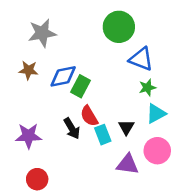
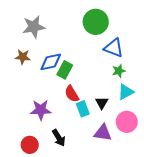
black arrow: (72, 128) -> (59, 138), moved
purple star: (28, 136) -> (41, 110), moved

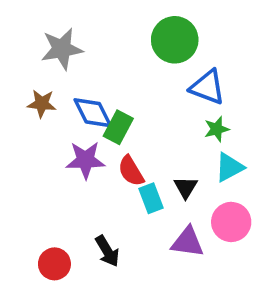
blue diamond: (51, 62) -> (93, 113), turned 75
purple star: (41, 110) -> (85, 160), moved

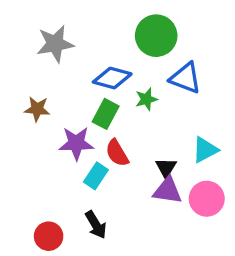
brown star: (42, 104) -> (37, 109), moved
blue diamond: (93, 113) -> (112, 78), moved, turned -48
green star: (217, 129) -> (146, 99), moved
cyan rectangle: (151, 198) -> (96, 176), moved, turned 55
purple triangle: (187, 242) -> (168, 191), moved

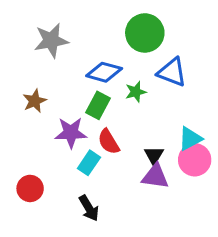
brown star: (37, 109) -> (35, 101), turned -30
pink circle: (207, 199) -> (195, 160), moved
red circle: (49, 236) -> (30, 188), moved

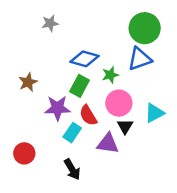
green circle: (145, 33) -> (145, 28), moved
gray star: (51, 41) -> (50, 23), moved, size x0.6
blue triangle: (172, 72) -> (140, 59), turned -40
pink circle: (195, 160) -> (119, 103), moved
purple triangle: (155, 176) -> (108, 144), moved

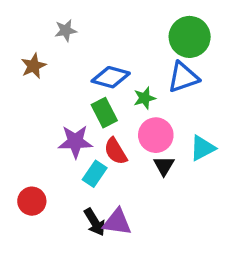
brown star: (28, 82) -> (33, 66), moved
green rectangle: (80, 86) -> (104, 113), turned -55
purple triangle: (108, 144) -> (117, 222), moved

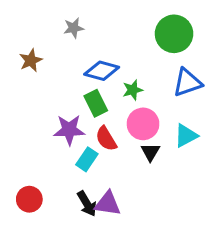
gray star: (66, 30) -> (74, 28), moved
blue triangle: (183, 77) -> (187, 83), moved
red circle: (32, 201) -> (29, 199), moved

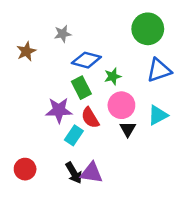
gray star: (74, 28) -> (63, 34), moved

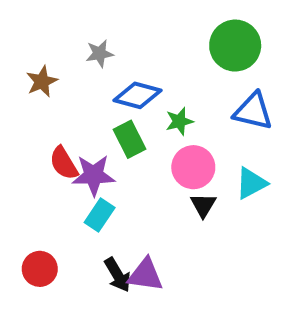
blue triangle: (159, 70) -> (253, 111), turned 32
red semicircle: (90, 118) -> (64, 163), moved
cyan rectangle: (74, 135) -> (100, 215), moved

